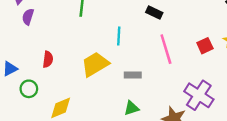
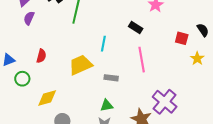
red square: (205, 46) -> (182, 38), moved, turned 32

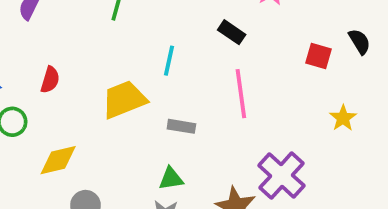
yellow star: (197, 58) -> (343, 118), moved

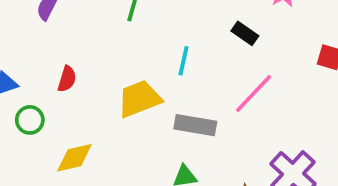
pink line: (241, 94) -> (254, 93), turned 51
gray rectangle: (181, 126) -> (195, 125), size x1.5

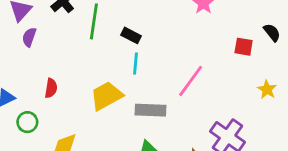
black rectangle: (245, 33) -> (131, 35), moved

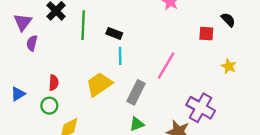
gray rectangle: (150, 110) -> (136, 92), turned -60
green circle: (27, 122) -> (49, 106), moved

